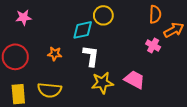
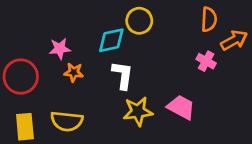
pink star: (24, 17) -> (60, 49), moved

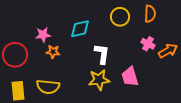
yellow circle: (139, 21) -> (120, 17), moved
orange arrow: (234, 40) -> (168, 51), moved
white L-shape: (123, 75) -> (102, 54), moved
pink trapezoid: (181, 107) -> (130, 77), turned -135

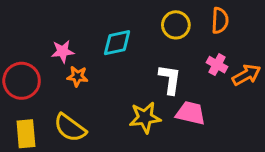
white L-shape: (102, 54) -> (170, 79), moved
pink trapezoid: (130, 77) -> (191, 113), turned 120
yellow semicircle: (48, 87) -> (70, 128), turned 30

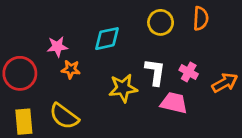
pink cross: (217, 65) -> (189, 72), moved
orange arrow: (246, 75) -> (225, 83), moved
yellow star: (145, 118) -> (123, 88), moved

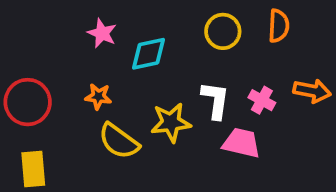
pink star: (57, 47) -> (102, 33), moved, turned 30
orange arrow: (225, 83) -> (312, 91), moved, turned 40
yellow semicircle: (64, 116) -> (119, 141), moved

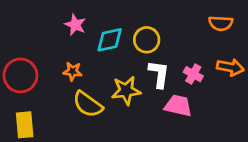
orange semicircle: (279, 26) -> (221, 23), moved, turned 90
yellow circle: (223, 31) -> (147, 40), moved

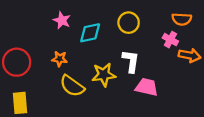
yellow circle: (147, 40) -> (129, 23), moved
pink cross: (193, 74) -> (170, 40), moved

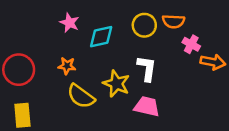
orange semicircle: (182, 19) -> (174, 21), moved
yellow star: (104, 75) -> (116, 84), turned 30
pink trapezoid: (147, 87) -> (147, 106), moved

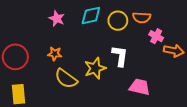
cyan diamond: (101, 37) -> (91, 15), moved
yellow star: (116, 84) -> (95, 68), turned 30
pink trapezoid: (147, 106) -> (140, 87), moved

